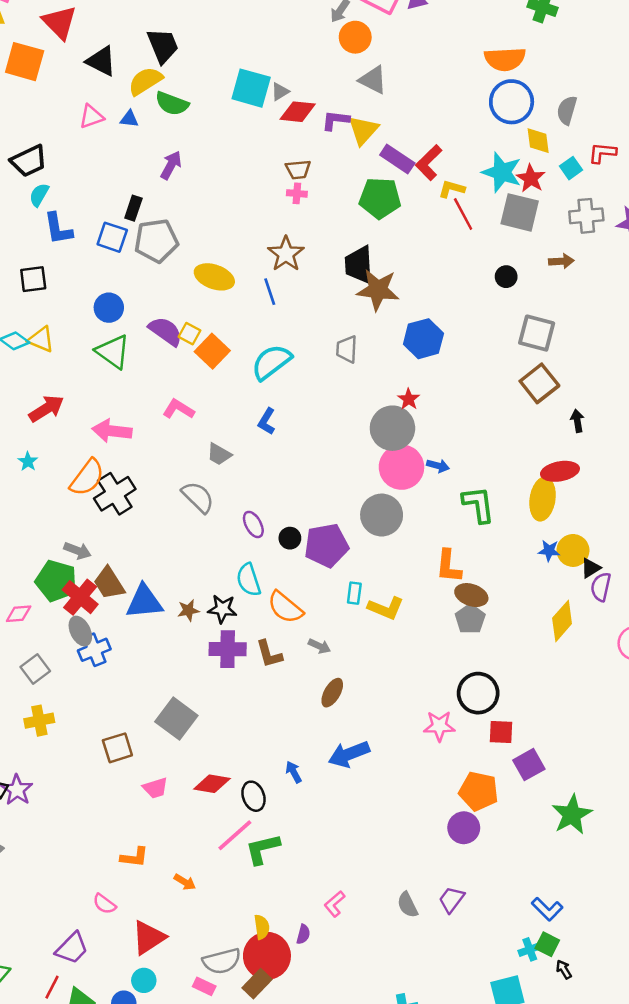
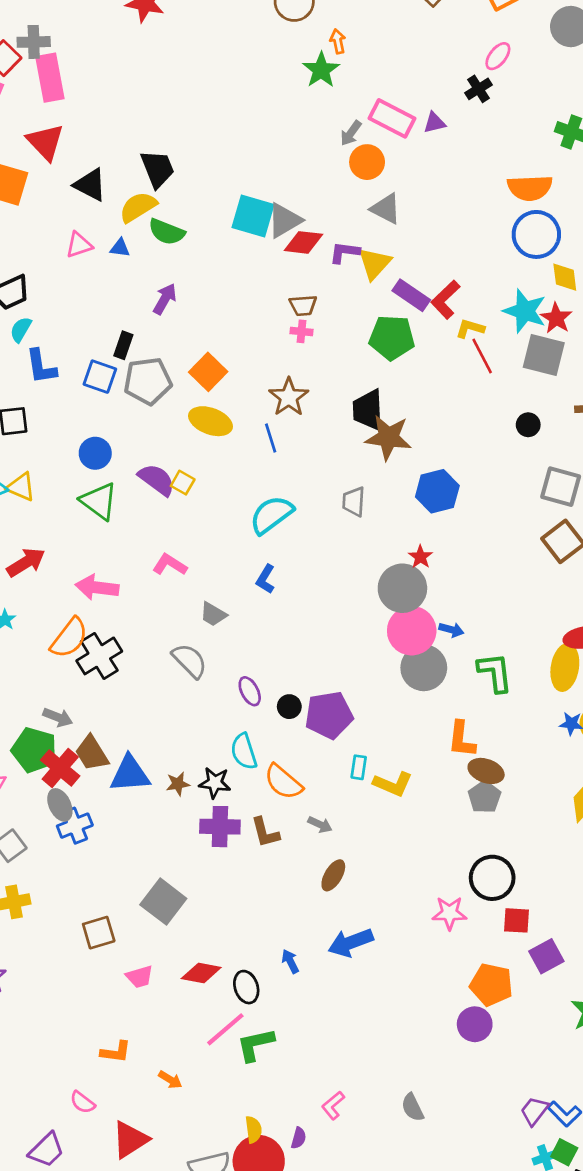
gray triangle: (280, 92) -> (284, 220), size x1.8
orange square: (212, 351) -> (208, 372), moved
gray circle: (382, 515) -> (424, 668), moved
purple trapezoid: (452, 900) -> (534, 1111), moved

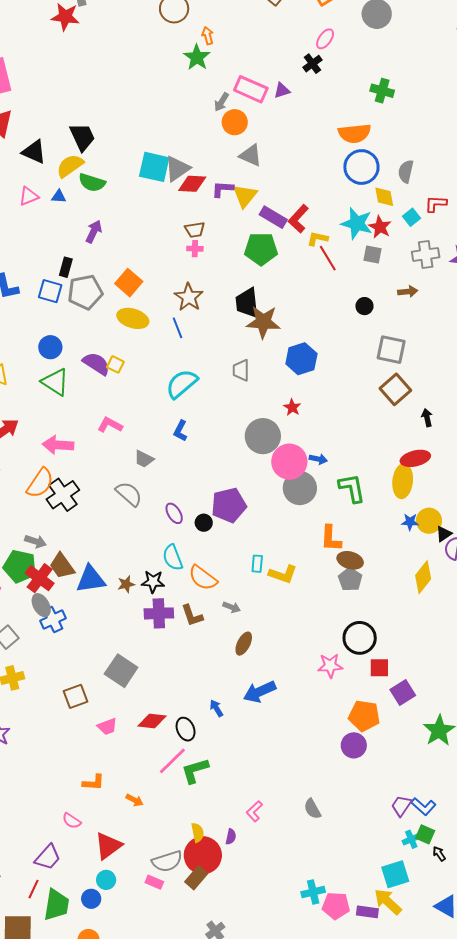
gray square: (544, 355) -> (373, 255), size x0.6
gray circle: (402, 588) -> (263, 436), moved
purple pentagon: (329, 715) -> (229, 505), moved

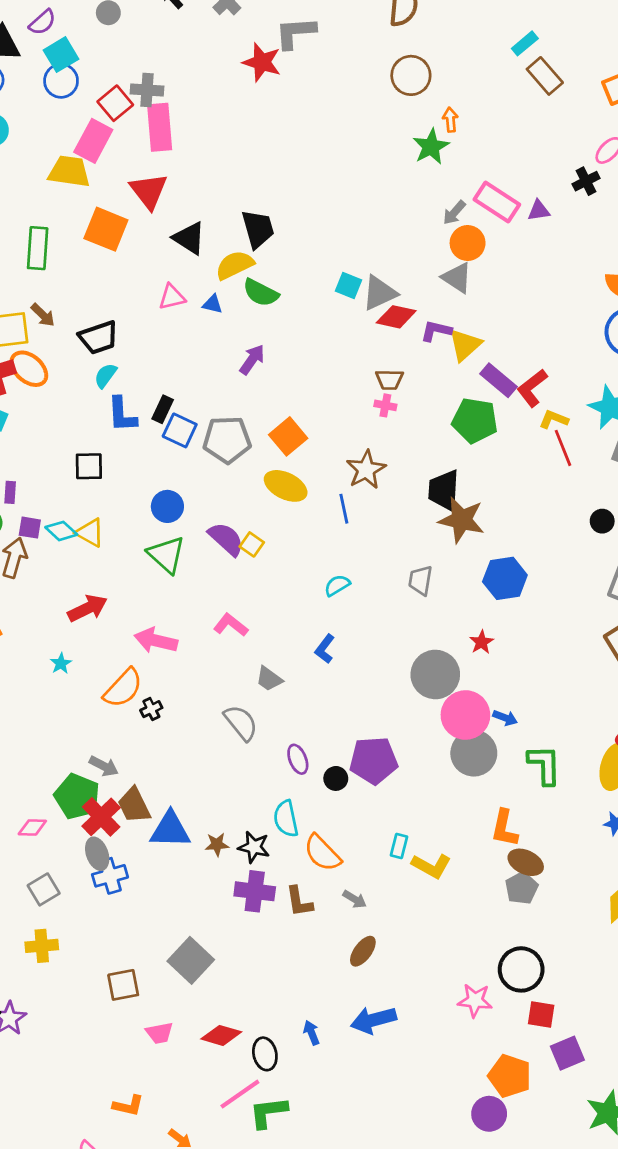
gray triangle: (251, 155) -> (457, 278), moved
cyan square: (154, 167) -> (348, 286), size x0.6
black rectangle: (66, 267) -> (163, 409), moved
cyan semicircle: (182, 384) -> (337, 585), size x0.6
black cross: (63, 495) -> (151, 709), size x0.5

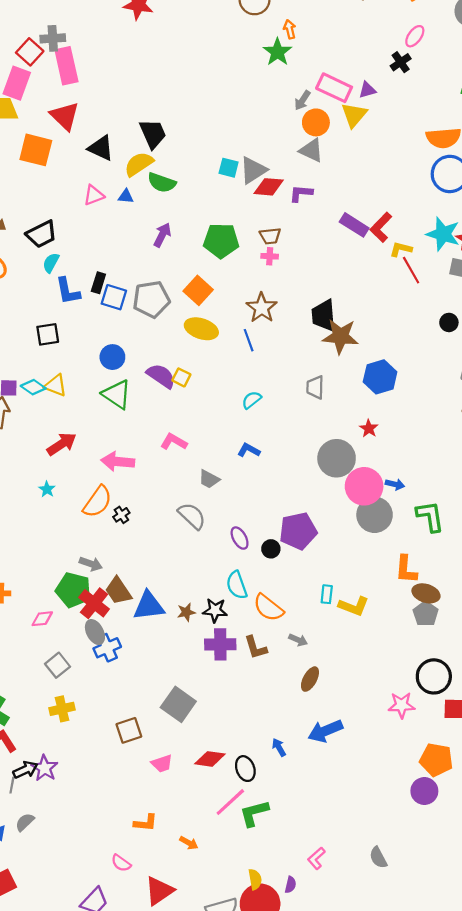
yellow triangle: (465, 345) -> (354, 115), moved
green pentagon: (475, 421) -> (221, 241), moved
blue L-shape: (325, 649) -> (249, 450), turned 90

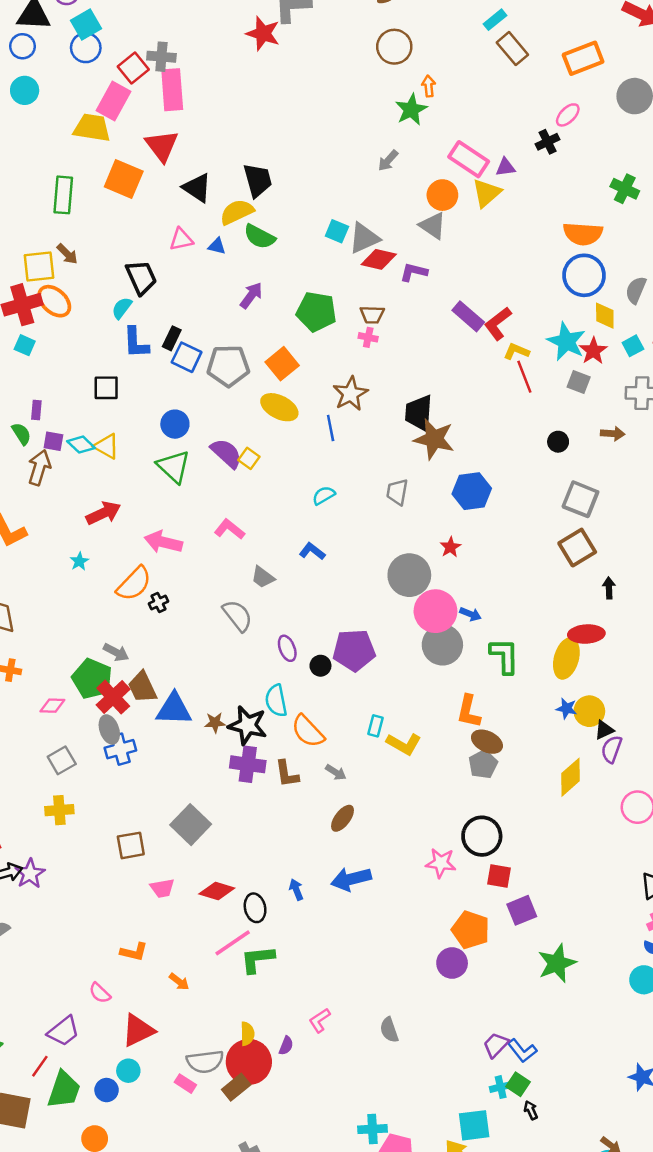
gray arrow: (302, 100) -> (388, 161), moved
black trapezoid: (42, 234) -> (141, 277), moved, turned -96
black star: (215, 610) -> (248, 725), size x1.4

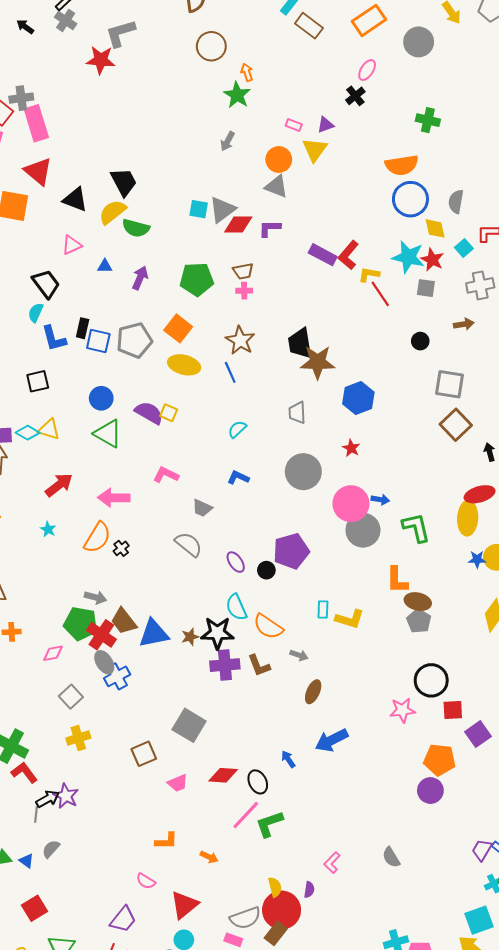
pink rectangle: (469, 159) -> (294, 125), size x0.5
blue triangle: (217, 246) -> (105, 266), moved
gray circle: (409, 575) -> (303, 472), moved

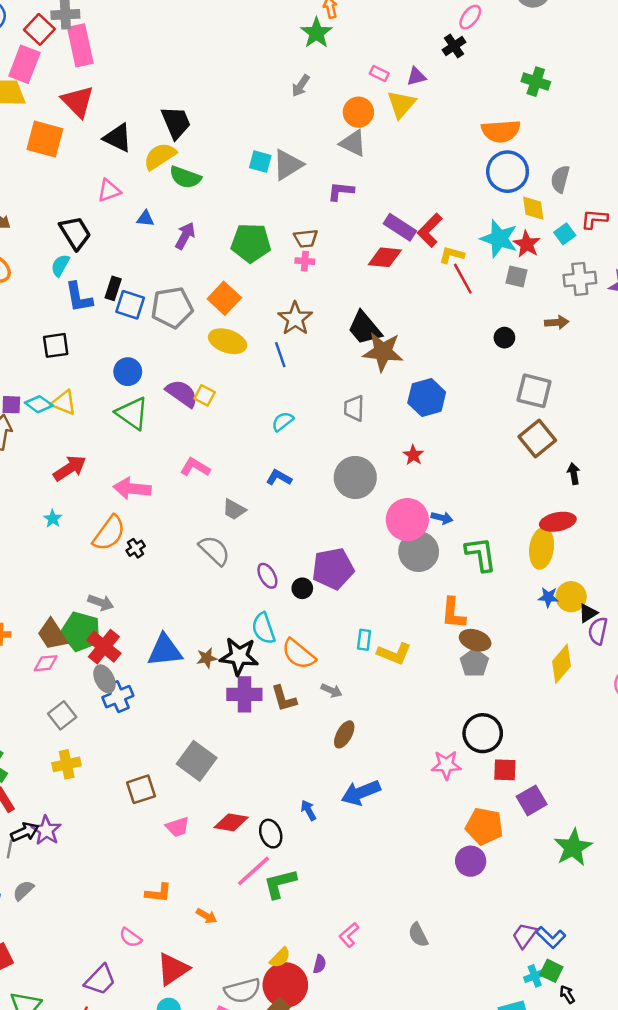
red diamond: (238, 224) -> (385, 257), moved
black trapezoid: (300, 343) -> (365, 328), turned -36
brown trapezoid: (124, 621) -> (52, 634), moved
yellow semicircle: (275, 887) -> (280, 958), turned 54

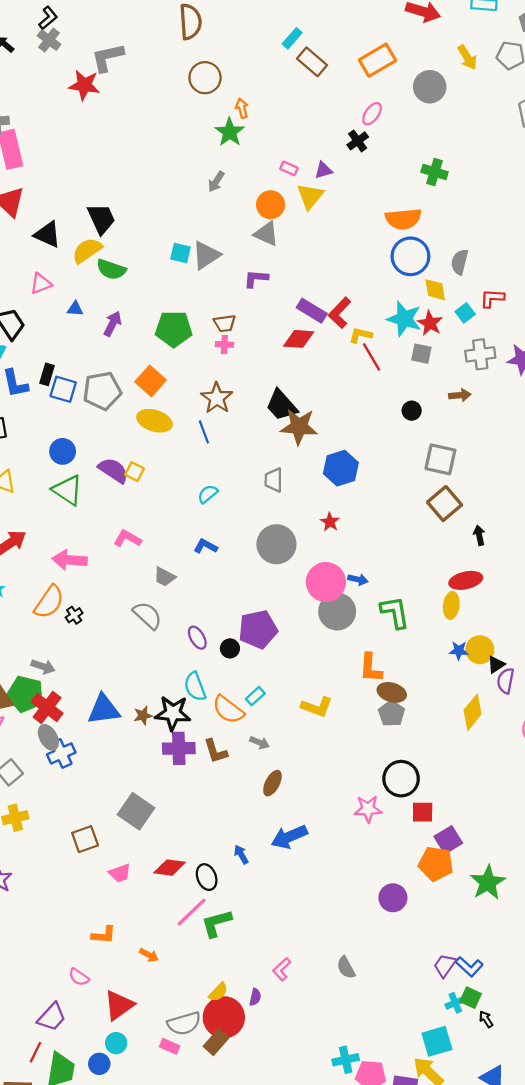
yellow ellipse: (542, 548) -> (451, 605), size x0.7
cyan rectangle: (364, 640) -> (255, 696), moved, turned 42
orange pentagon: (484, 826) -> (436, 864), moved

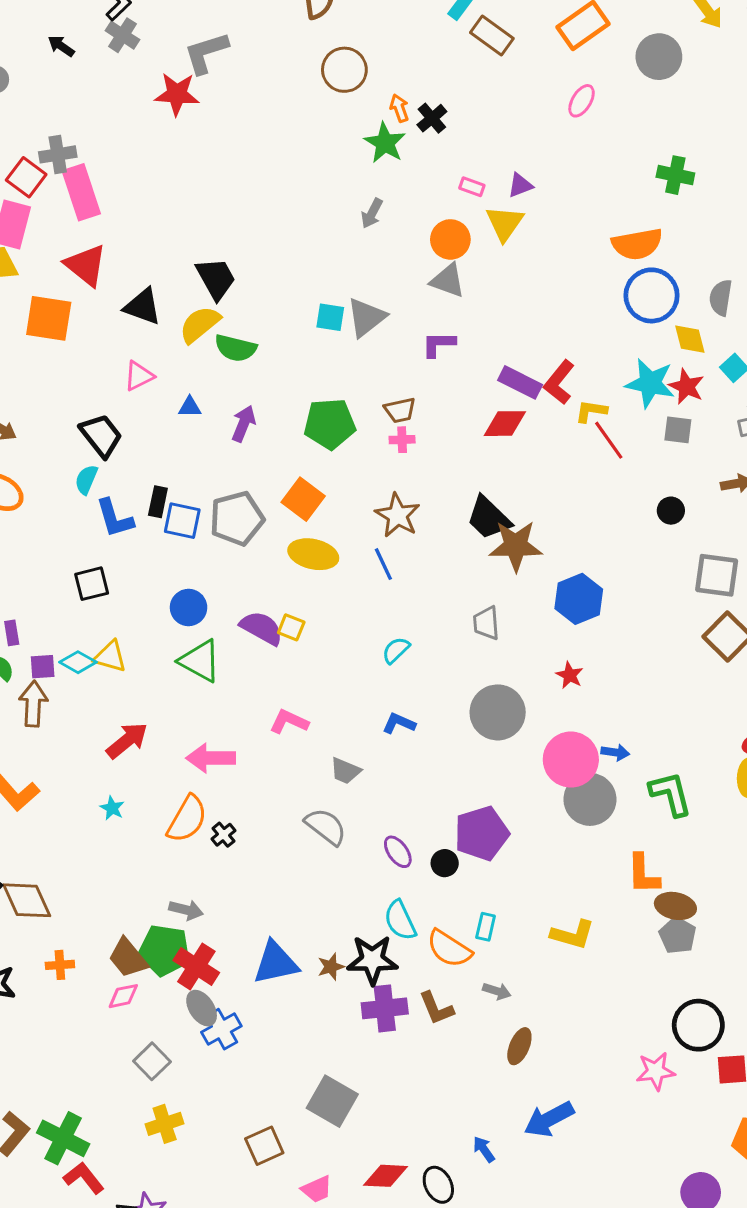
black cross: (358, 141) -> (432, 118), moved
cyan rectangle: (255, 696) -> (486, 927), turned -30

